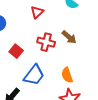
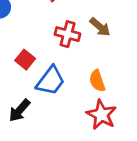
red square: (16, 51) -> (25, 60), moved

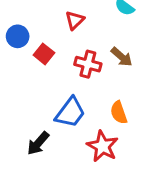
red square: (25, 60) -> (44, 54), moved
red star: (101, 115) -> (103, 146), moved

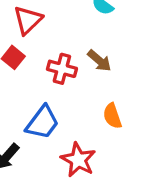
red triangle: (75, 20) -> (28, 20), moved, size x1.4
orange semicircle: (119, 113) -> (112, 116), moved

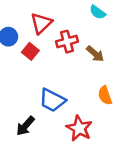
red cross: (62, 69) -> (67, 42), moved, turned -30
blue trapezoid: (42, 122) -> (52, 100), turned 80

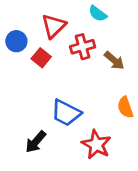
cyan semicircle: (98, 12) -> (98, 14), moved

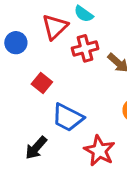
cyan semicircle: (98, 14) -> (84, 14), moved
red square: (41, 58) -> (42, 83), moved

